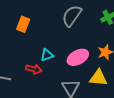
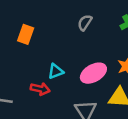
gray semicircle: (72, 16) -> (85, 23), size x0.6

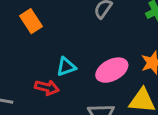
orange rectangle: (26, 34) -> (31, 21), turned -54

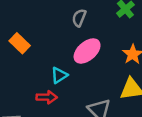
pink ellipse: (112, 70) -> (87, 51), moved

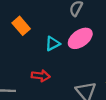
cyan triangle: (59, 75) -> (53, 44), moved

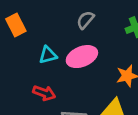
red arrow: (41, 76) -> (44, 93), moved

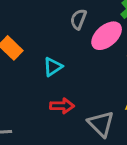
pink ellipse: (82, 57) -> (107, 36), moved

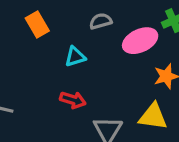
gray semicircle: (78, 19) -> (101, 21), moved, turned 36

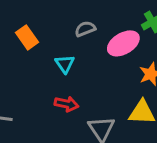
cyan triangle: (75, 57) -> (65, 64), turned -42

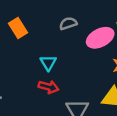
cyan triangle: (65, 64) -> (48, 63), moved

